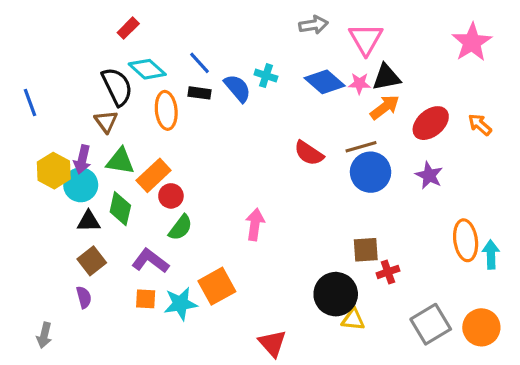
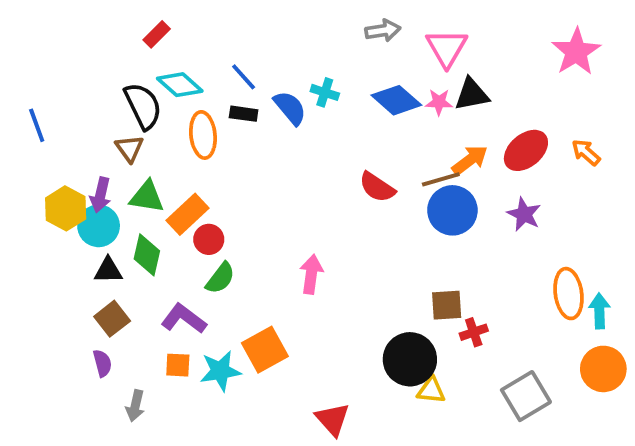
orange arrow: (385, 107) -> (470, 160), moved
orange circle: (481, 327) -> (603, 369), moved
gray arrow: (44, 335) -> (135, 406), moved

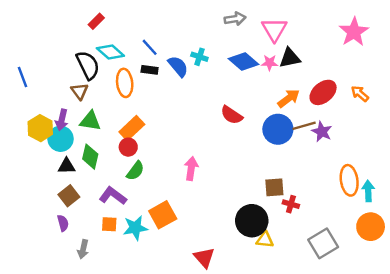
brown line: (441, 179) -> (304, 126), moved
orange rectangle: (187, 214) -> (132, 128), moved
red cross: (474, 332) -> (291, 204), turned 35

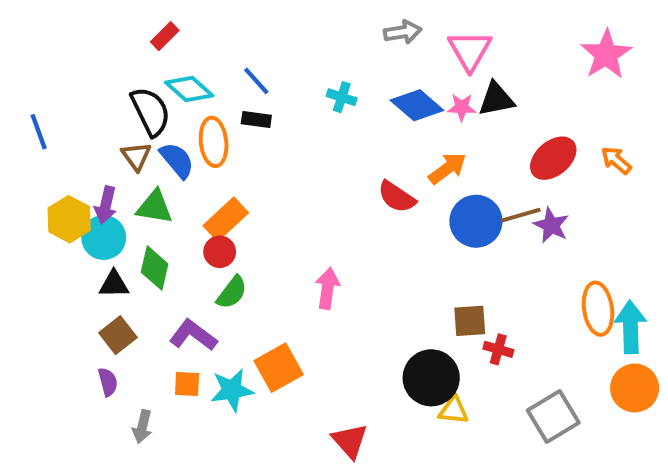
blue semicircle: (178, 66) -> (177, 160), moved
orange arrow: (289, 98) -> (447, 168), moved
cyan arrow: (368, 191) -> (631, 327), size x1.4

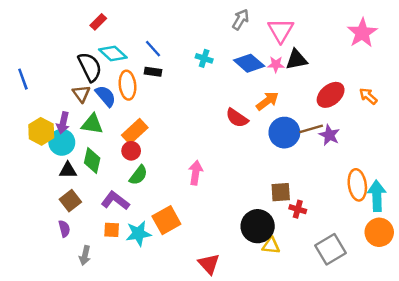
gray arrow: (403, 32) -> (241, 19), turned -50

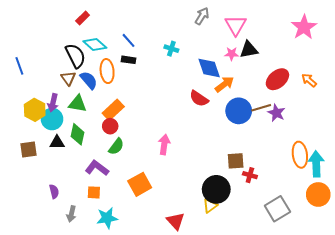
blue diamond: (249, 63) -> (209, 68), moved, turned 30
brown square: (70, 201) -> (29, 150), moved, turned 30
cyan star: (138, 233) -> (107, 218), moved
yellow triangle: (271, 246) -> (210, 206), moved, turned -42

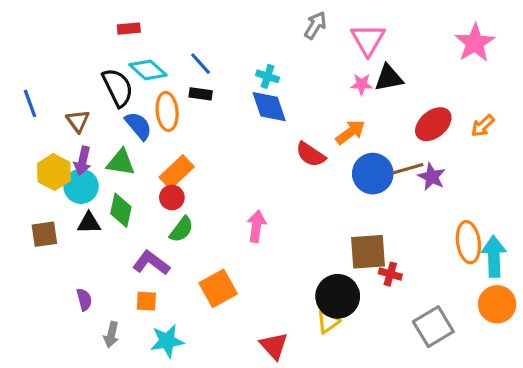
red rectangle: (83, 18) -> (129, 29), turned 40
blue diamond: (209, 68) -> (269, 107), moved
brown triangle: (68, 78) -> (78, 121), moved
orange arrow: (309, 80) -> (483, 126), turned -84
brown square: (236, 161) -> (368, 252), size x1.4

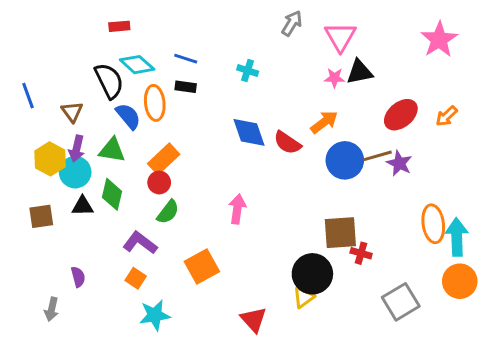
blue line: (201, 64) -> (186, 59), turned -30
blue diamond: (269, 107) -> (249, 132), moved
orange square: (146, 301) -> (136, 278), turned 30
gray arrow: (111, 335) -> (52, 309), moved

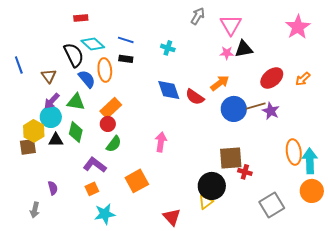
purple arrow: (77, 149) -> (52, 101), turned 30
yellow hexagon: (50, 159) -> (34, 131), moved
orange square: (136, 278) -> (92, 189), turned 32

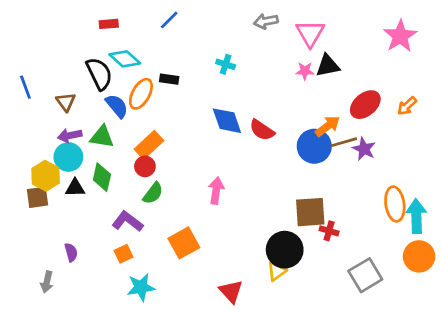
gray arrow: (198, 16) -> (266, 21), turned -132
blue line: (126, 40) -> (169, 20), moved, turned -63
orange ellipse: (105, 70) -> (141, 94), turned 35
orange arrow: (220, 83) -> (328, 126), moved
purple arrow: (52, 101) -> (70, 135), turned 36

